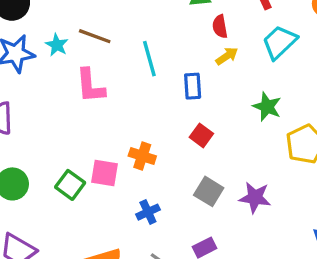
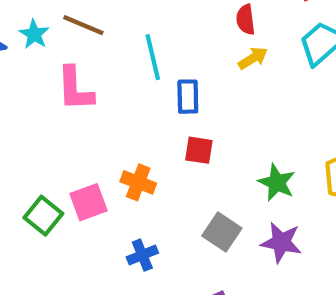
blue rectangle: (193, 86) -> (188, 97), moved
green star: (267, 107) -> (277, 183), moved
red square: (201, 135) -> (199, 150), moved, turned -30
pink square: (105, 173) -> (89, 202), turned -32

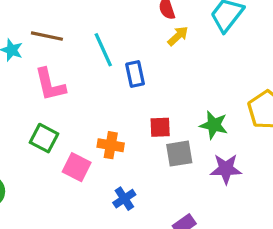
red square: (199, 150) -> (160, 127), moved
pink square: (89, 202) -> (77, 167), turned -32
green square: (43, 216) -> (44, 138), moved
gray square: (222, 232) -> (179, 154), moved, turned -32

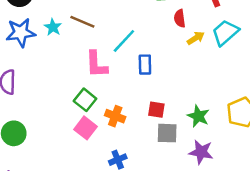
yellow arrow: (178, 36) -> (196, 38), moved
cyan line: (103, 50) -> (124, 41), turned 56
pink L-shape: (50, 85) -> (96, 64), moved
green square: (44, 138) -> (85, 100), moved

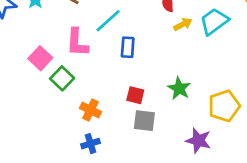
orange cross: (115, 116) -> (90, 110), moved
green star: (198, 116) -> (179, 88), moved
pink square: (85, 128) -> (40, 58), moved
purple star: (201, 152) -> (198, 141), moved

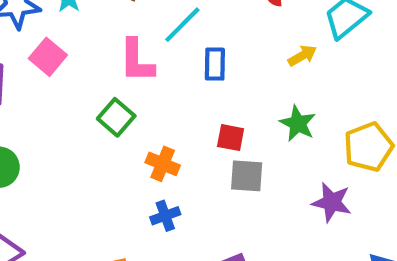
yellow arrow: (183, 24) -> (302, 56), moved
pink square: (40, 58) -> (48, 57), moved

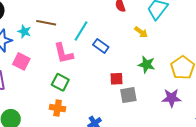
yellow arrow: (302, 56) -> (141, 32), turned 80
blue rectangle: (215, 64) -> (101, 46), turned -42
orange cross: (163, 164) -> (58, 108), moved

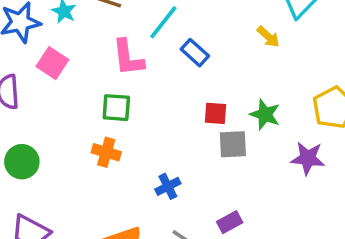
green star: (147, 65) -> (265, 114), moved
green square: (60, 82) -> (116, 108), turned -30

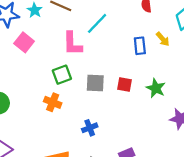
blue rectangle: (195, 53) -> (140, 46), moved, turned 36
green square: (116, 108) -> (62, 75), turned -30
gray square: (233, 144) -> (95, 83), moved

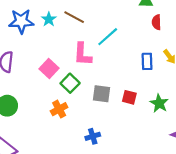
pink square: (24, 42) -> (49, 68), moved
green square: (62, 75) -> (70, 83), turned -30
orange cross: (53, 102) -> (59, 109), turned 35

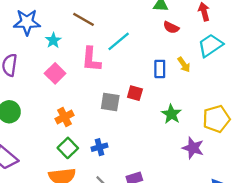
cyan star: (49, 19) -> (53, 40), moved
red semicircle: (156, 22) -> (171, 27), turned -64
green square: (70, 83) -> (68, 148), moved
red square: (129, 97) -> (135, 93), moved

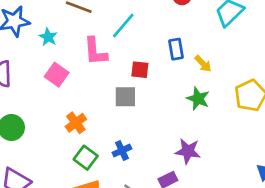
yellow arrow: (184, 65) -> (203, 64), moved
red square: (135, 93) -> (140, 70), moved
purple star: (193, 148) -> (188, 151), moved

